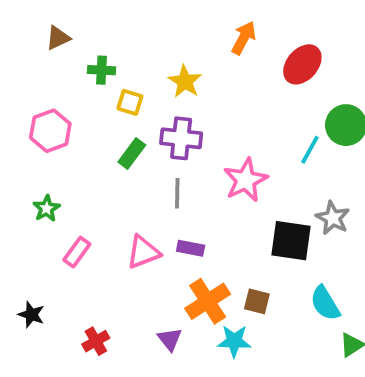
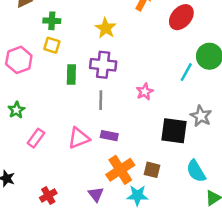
yellow square: (130, 102) -> (52, 45), moved
green rectangle: (132, 153) -> (71, 75), turned -36
pink star: (246, 180) -> (145, 92), size x0.6

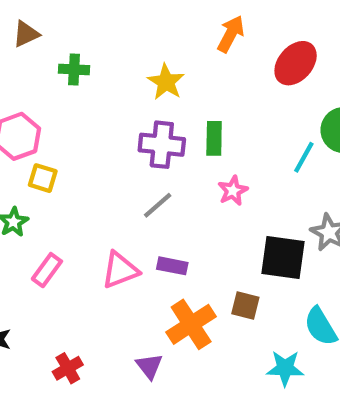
yellow square: (52, 45) -> (43, 178), moved
green rectangle: (71, 75) -> (214, 138), moved
gray line: (101, 100) -> (158, 205), turned 48
brown square: (152, 170) -> (245, 306), moved
cyan star: (137, 195) -> (285, 368), moved

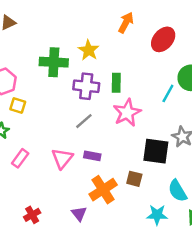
green cross: (74, 69) -> (54, 62), moved, size x1.6
pink star: (233, 191) -> (127, 113), size x1.6
pink triangle: (120, 270) -> (62, 158), turned -30

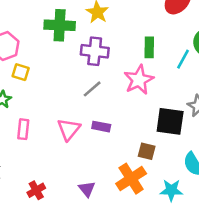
green rectangle: (116, 83) -> (149, 47), moved
pink rectangle: (20, 158) -> (23, 129), turned -30
orange cross: (103, 190) -> (131, 179), moved

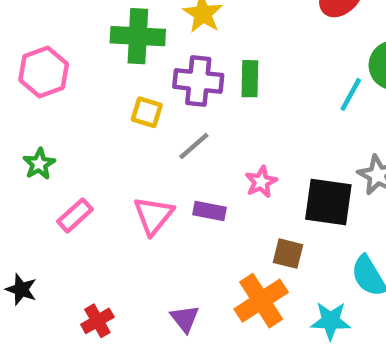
green rectangle: (149, 47) -> (250, 79), moved
yellow square: (21, 72) -> (147, 112), moved
pink star: (139, 80) -> (261, 182), moved, size x0.6
pink rectangle: (23, 129) -> (75, 215), turned 42

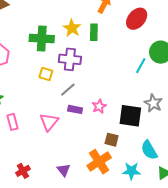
green rectangle: (250, 79) -> (94, 32), moved
purple rectangle: (210, 211) -> (75, 109), moved
pink rectangle: (75, 215) -> (13, 122), turned -63

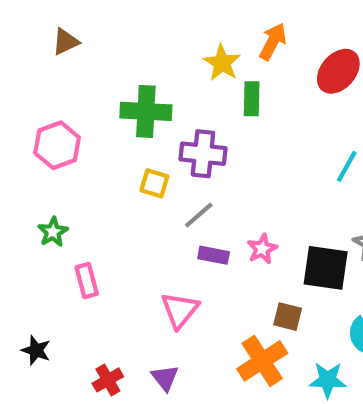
yellow star: (72, 28) -> (222, 63), moved
pink triangle: (49, 122) -> (180, 310), moved
purple triangle: (64, 170) -> (165, 378), moved

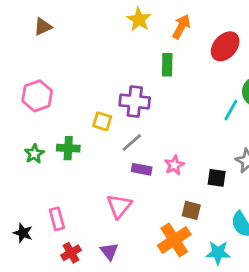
yellow star: (222, 63) -> (139, 19), moved
green cross: (146, 111) -> (68, 148), moved, size x0.7
black square: (326, 268) -> (217, 178), size x0.6
pink rectangle: (87, 281) -> (57, 219), moved

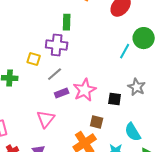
green rectangle: (167, 65) -> (67, 22), moved
pink star: (174, 165) -> (85, 90), size x1.6
purple rectangle: (142, 169) -> (62, 93), turned -32

